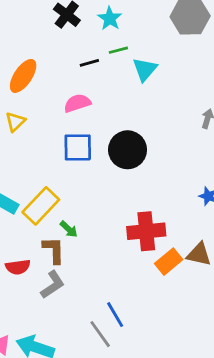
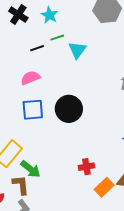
green arrow: (69, 229) -> (30, 169), size x1.5
red cross: (146, 231) -> (86, 167), size x0.6

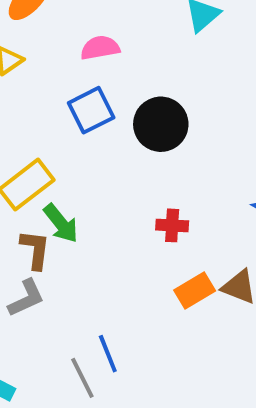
blue square: (33, 110) -> (91, 110), turned -35
red cross: (86, 167) -> (172, 225), moved

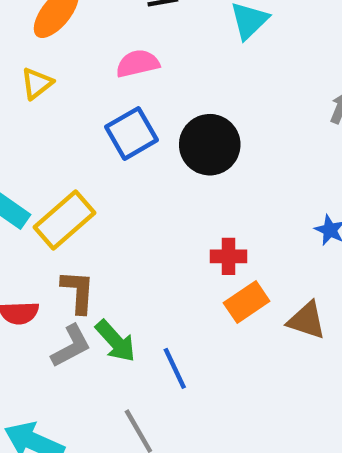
green arrow: (61, 223) -> (115, 341), moved
orange rectangle: (195, 290) -> (247, 302), moved
blue line: (108, 354) -> (175, 368), moved

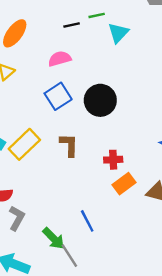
brown L-shape: (78, 292) -> (69, 145), moved
green arrow: (115, 341) -> (54, 238), moved
gray L-shape: (71, 346) -> (17, 218), moved, turned -30

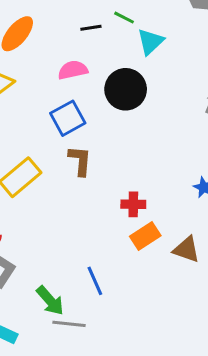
green line: (97, 15) -> (124, 18), turned 35
black circle: (100, 100) -> (126, 89), moved
brown L-shape: (69, 145) -> (80, 161), moved
gray line: (69, 256) -> (69, 324), turned -55

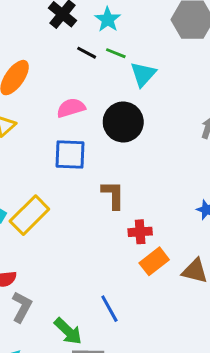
black line: (91, 28) -> (87, 53), moved, turned 42
blue square: (68, 118) -> (70, 155), turned 36
brown L-shape: (80, 161) -> (113, 195), moved

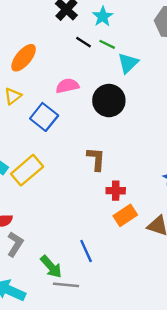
blue square: (70, 155) -> (44, 117), moved, turned 32

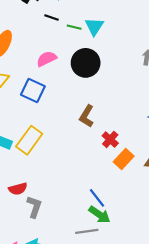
green line: (107, 44) -> (74, 27), moved
brown L-shape: (96, 159) -> (87, 116), turned -140
red cross: (116, 191) -> (110, 139), turned -35
green arrow: (51, 267) -> (99, 215), moved

